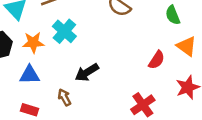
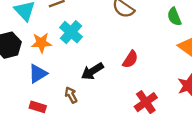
red semicircle: (157, 60) -> (130, 59), moved
blue triangle: (30, 75) -> (38, 74), turned -30

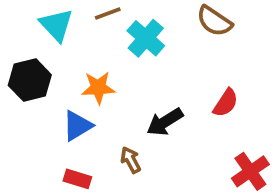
cyan cross: (71, 32) -> (146, 38), moved
orange star: (41, 43) -> (98, 88), moved

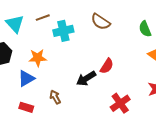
cyan cross: (146, 38) -> (63, 31), turned 36
black arrow: (165, 122) -> (86, 78), moved

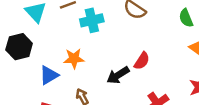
orange star: (38, 58) -> (74, 59), moved

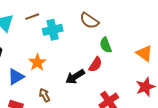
green semicircle: (186, 18) -> (106, 45), moved
orange star: (74, 59) -> (37, 62), turned -30

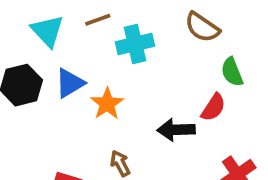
blue triangle: (16, 77) -> (70, 83), moved
black arrow: (75, 77) -> (176, 130), turned 30

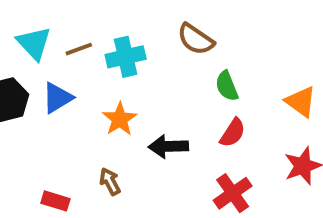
brown line: (98, 20) -> (79, 49), moved
orange star: (107, 104) -> (120, 119), moved
red semicircle: (213, 107) -> (233, 133), moved

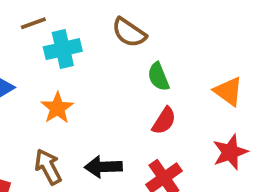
brown line: (79, 49) -> (33, 23), moved
black arrow: (168, 146) -> (103, 167), moved
brown arrow: (110, 181) -> (48, 167), size x1.4

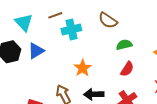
green semicircle: (158, 77) -> (124, 45), turned 98
orange star: (57, 108) -> (83, 68), moved

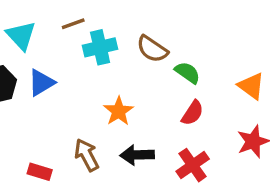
brown semicircle: (108, 20) -> (152, 49), moved
green semicircle: (124, 45) -> (187, 73), turned 49

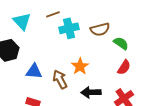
brown semicircle: (152, 49) -> (100, 29), turned -48
blue triangle: (41, 83) -> (34, 71), moved, turned 36
brown arrow: (87, 155) -> (60, 79), moved

